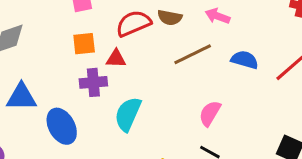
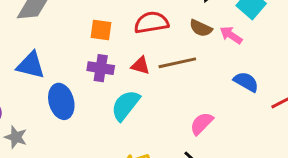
brown semicircle: (170, 18) -> (201, 28), moved
brown line: (193, 54) -> (177, 63), moved
red triangle: (116, 59) -> (140, 66), moved

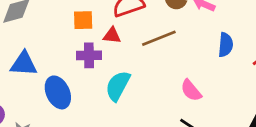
red triangle: (140, 66) -> (112, 35), moved
blue semicircle: (246, 82) -> (226, 45), turned 75
pink semicircle: (202, 123) -> (191, 90), turned -75

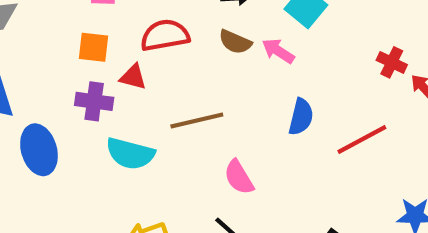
brown line: (159, 38) -> (197, 120), moved
cyan semicircle: (118, 86) -> (130, 154), turned -112

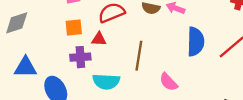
blue semicircle: (301, 117) -> (196, 42), size x1.4
brown line: (197, 120) -> (139, 56), turned -56

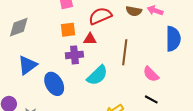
blue triangle: (25, 67) -> (28, 65), turned -35
cyan semicircle: (106, 82) -> (97, 75), turned -45

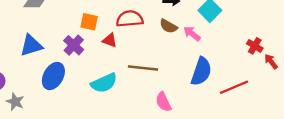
brown line: (125, 52) -> (143, 68), turned 70
purple cross: (74, 55) -> (74, 45), moved, turned 30
blue ellipse: (54, 84) -> (53, 76), turned 40

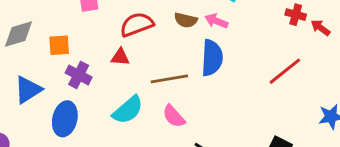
orange square: (89, 22) -> (59, 45), moved
blue semicircle: (201, 71) -> (212, 58), moved
pink semicircle: (163, 102) -> (174, 116), moved

